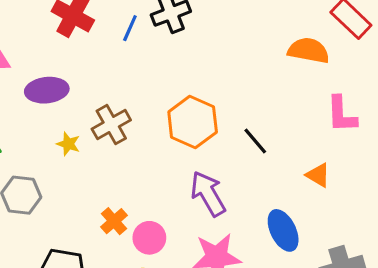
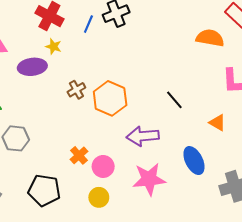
orange hexagon: (193, 122) -> (110, 98), moved
brown cross: (111, 125) -> (76, 90), size x0.7
yellow star: (68, 144) -> (54, 47), moved
purple arrow: (208, 194) -> (143, 136), turned -64

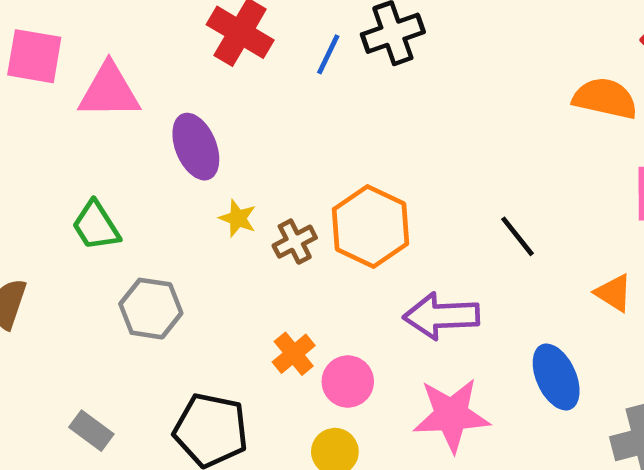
yellow star: (54, 47) -> (238, 218), moved
purple ellipse: (32, 67) -> (196, 147), turned 72
brown cross: (76, 90) -> (295, 242), moved

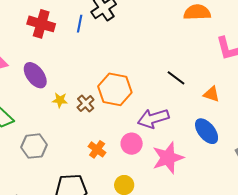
orange triangle: (614, 293) -> (211, 94), moved
pink circle: (348, 382) -> (132, 144), moved

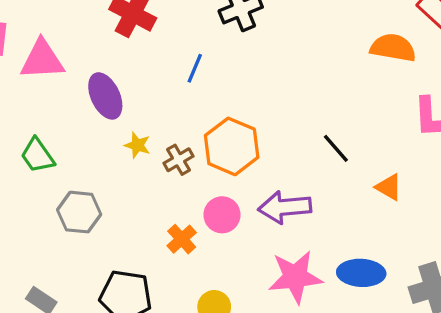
blue line: (80, 24) -> (195, 68), moved
blue ellipse: (207, 131) -> (361, 273), moved, turned -60
pink circle: (132, 144) -> (222, 215), moved

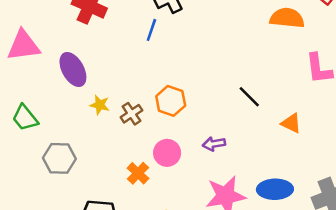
blue line: (195, 68) -> (151, 30), moved
orange hexagon: (232, 146) -> (171, 101), size x0.7
purple arrow: (285, 207) -> (214, 144), size x0.6

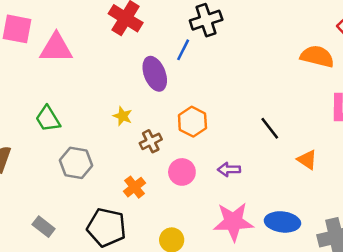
purple ellipse: (73, 70) -> (155, 74), moved
brown cross: (131, 114) -> (151, 141), moved
orange cross: (138, 173) -> (135, 187), moved

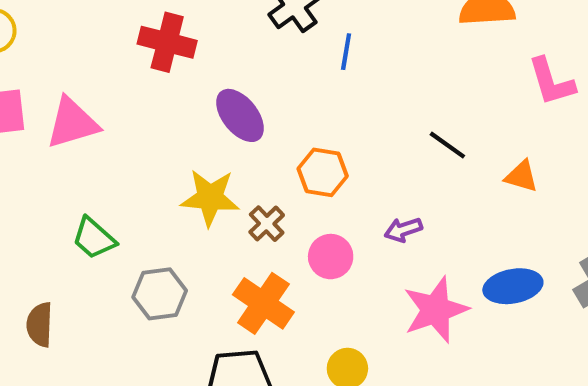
blue line: (183, 50) -> (346, 52), moved
yellow star: (123, 116) -> (210, 198), size x1.8
orange cross: (135, 187) -> (263, 303), size x1.6

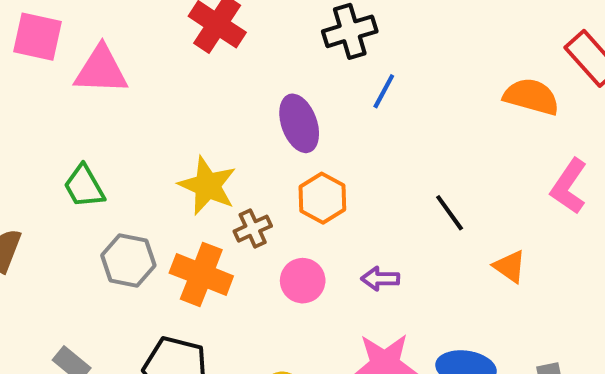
pink L-shape: (551, 82) -> (569, 186), turned 32
purple ellipse: (240, 115) -> (299, 123), moved
orange cross: (263, 303) -> (201, 274), moved, turned -32

